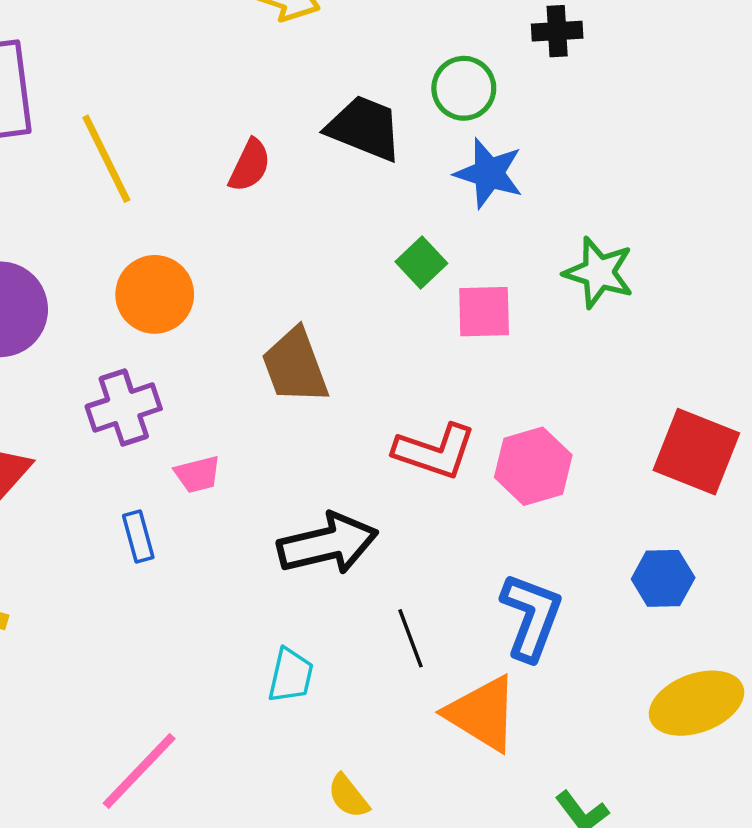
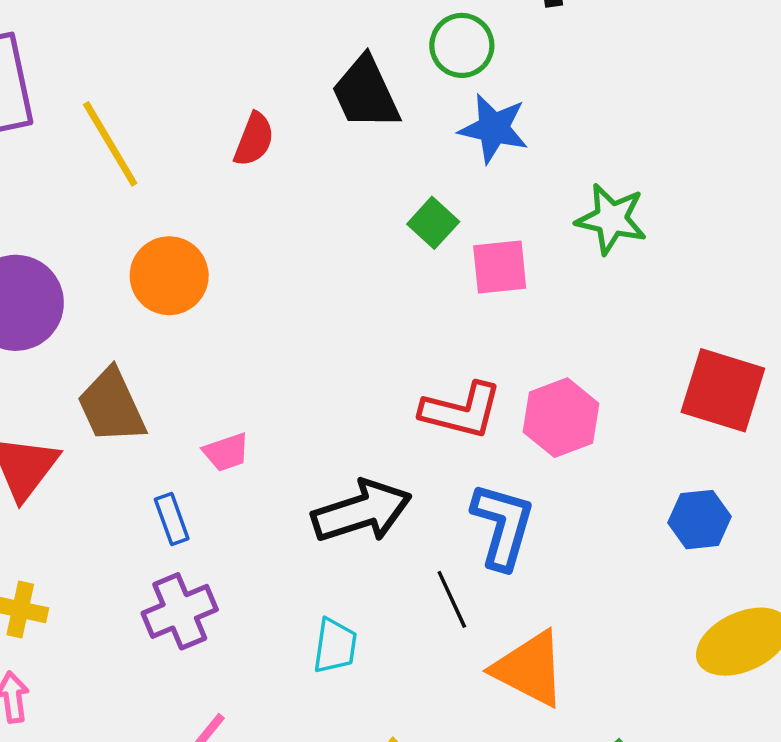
black trapezoid: (364, 128) -> (366, 93), turned -132
brown trapezoid: (295, 366) -> (112, 406), moved
purple cross: (124, 408) -> (180, 611), moved
blue L-shape: (531, 617) -> (503, 526), moved

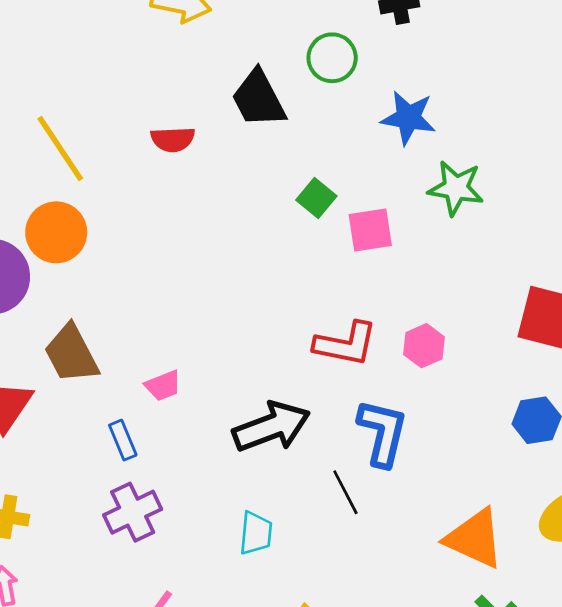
blue star: (494, 128) -> (408, 118), moved
red semicircle: (254, 139) -> (173, 139), turned 69
orange circle: (169, 276) -> (56, 232), moved
pink hexagon: (561, 418) -> (424, 346), size x0.7
orange triangle: (529, 669) -> (475, 539), moved

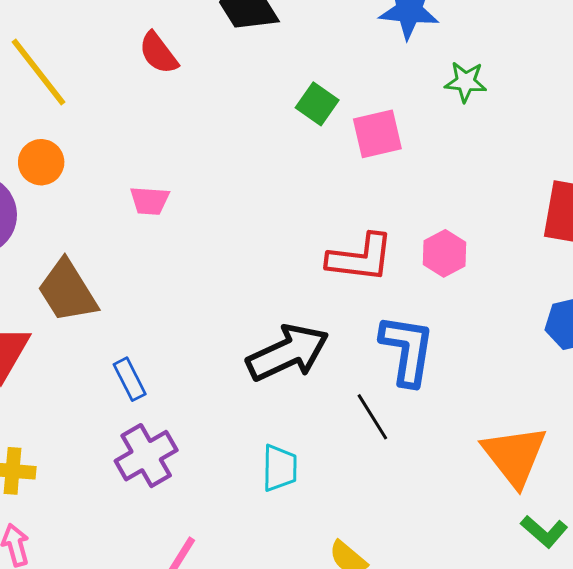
red semicircle: (173, 139) -> (158, 53), turned 60
green star: (456, 188) -> (466, 82), size x0.7
orange circle: (56, 232) -> (41, 162), size x0.7
pink trapezoid: (163, 386) -> (150, 201), moved, turned 30
orange triangle: (475, 539) -> (515, 456), turned 32

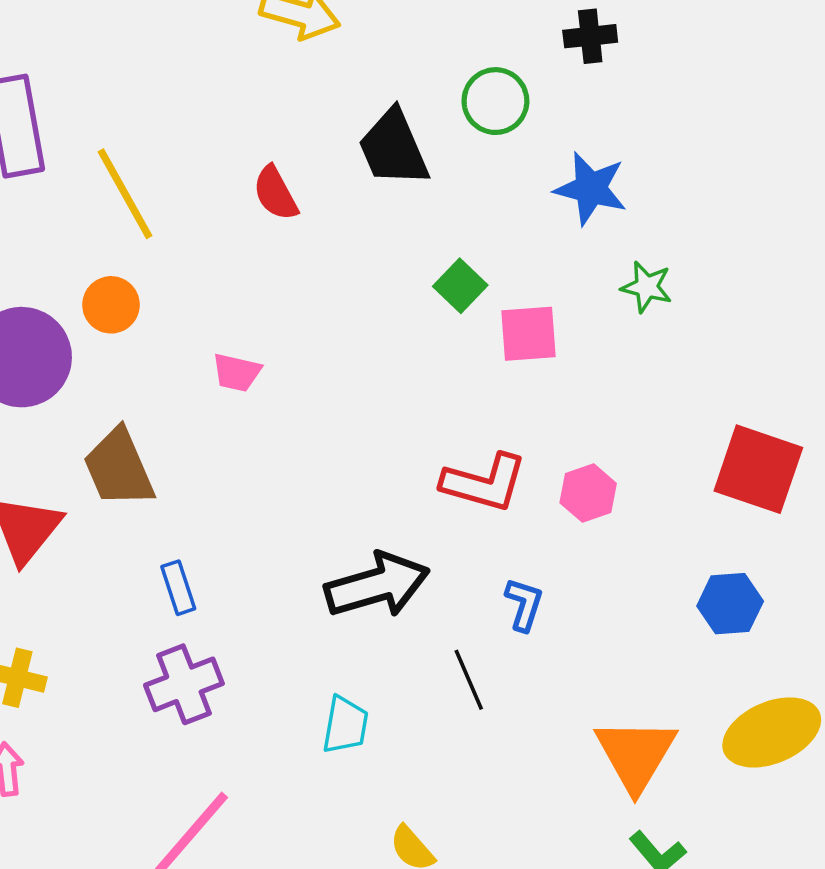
blue L-shape: (407, 350) -> (524, 604), size x0.6

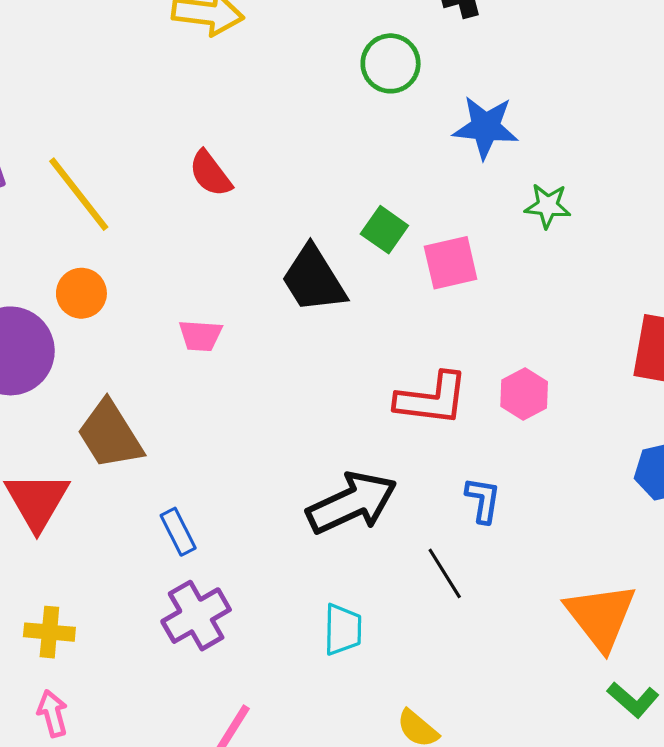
black trapezoid: (393, 148) -> (314, 279), moved

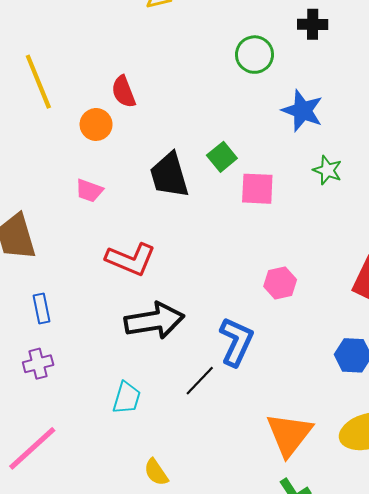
orange circle: (81, 293) -> (96, 124), moved
red L-shape: (432, 399) -> (131, 259), moved
blue L-shape: (483, 500) -> (236, 342), size x1.6
black line: (445, 573) -> (200, 381), turned 60
purple cross: (196, 616) -> (38, 364), size x0.7

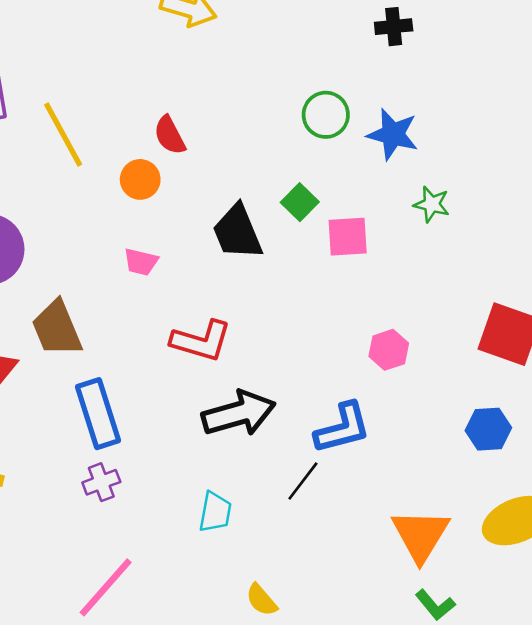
green circle: (255, 55) -> (326, 115), moved
blue rectangle: (41, 309) -> (98, 414), size x1.8
blue L-shape: (236, 342) -> (343, 428), turned 57

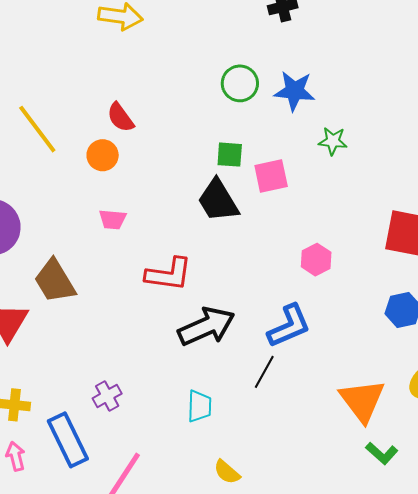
green square: (300, 202) -> (230, 155), turned -32
black trapezoid: (237, 232) -> (218, 201), moved
blue rectangle: (98, 414) -> (68, 440), moved
yellow semicircle: (261, 600) -> (227, 472), moved

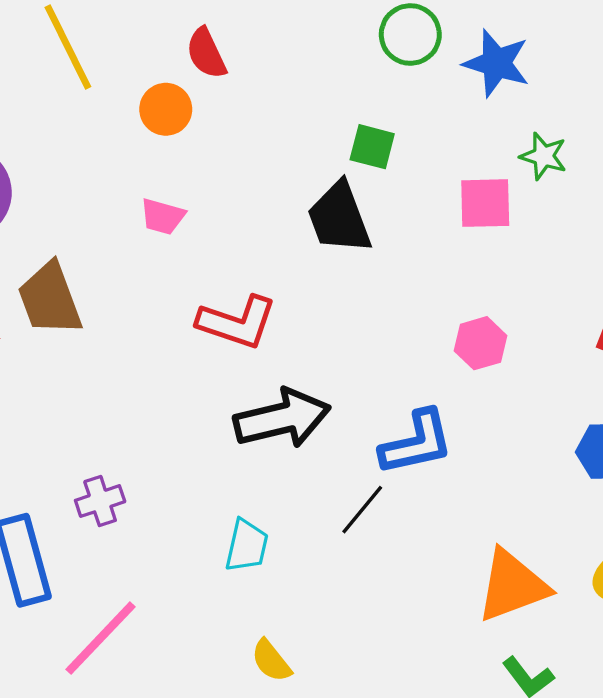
pink square: (271, 176) -> (485, 203), moved
orange triangle: (362, 400) -> (512, 586), turned 36

